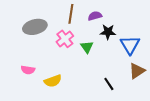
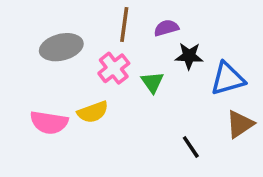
blue triangle: (130, 45) -> (228, 79), turned 45
pink semicircle: (28, 70) -> (49, 122), size x1.5
yellow semicircle: (53, 81) -> (93, 112), moved

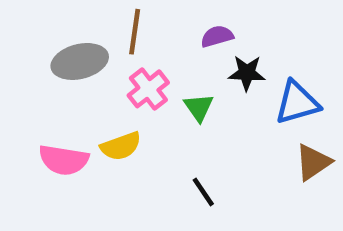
brown line: (124, 24) -> (135, 32), moved
black line: (191, 147) -> (203, 192), moved

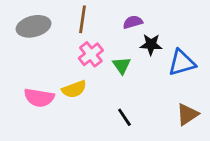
gray ellipse: (80, 61) -> (34, 26), moved
brown triangle: (313, 162) -> (187, 114), moved

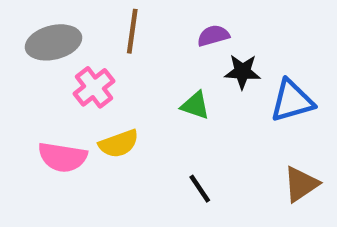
pink cross: (91, 54) -> (94, 87), moved
green triangle: (122, 65) -> (195, 105), turned -36

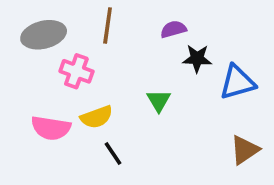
pink cross: (94, 87) -> (76, 71), turned -32
green triangle: (195, 105) -> (159, 101), moved, turned 40
black line: (200, 189) -> (113, 154), moved

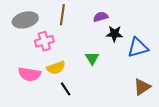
pink cross: (76, 71) -> (44, 41), turned -36

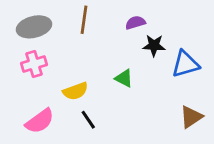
pink cross: (44, 41) -> (34, 64), moved
green triangle: (92, 58) -> (124, 78), turned -32
pink semicircle: (29, 74) -> (40, 121), moved, turned -45

